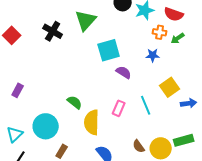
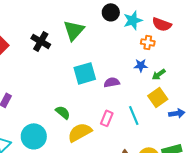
green arrow: (178, 38) -> (159, 74), moved
cyan square: (109, 50) -> (85, 73), moved
purple semicircle: (124, 72) -> (112, 82), turned -42
yellow semicircle: (92, 122) -> (80, 132), turned 60

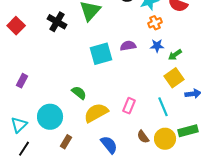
orange cross: (148, 42) -> (155, 23), moved, turned -32
purple semicircle: (112, 82) -> (128, 46), moved
cyan line: (134, 115) -> (163, 107), moved
pink rectangle: (107, 118) -> (129, 106), moved

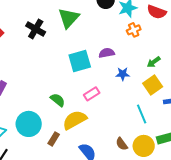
blue star: (157, 46) -> (123, 74), moved
pink rectangle: (129, 106) -> (92, 94), moved, turned 35
brown rectangle: (66, 142) -> (54, 139), moved

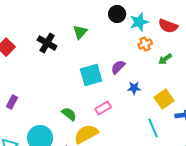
green triangle: (69, 18) -> (80, 32), size x0.7
purple semicircle: (107, 53) -> (118, 67), turned -35
green arrow: (154, 62) -> (165, 59), moved

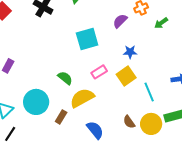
purple semicircle: (118, 67) -> (120, 21), moved
yellow square: (164, 99) -> (126, 76), moved

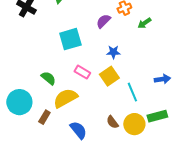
pink rectangle: (99, 72) -> (82, 72), turned 63

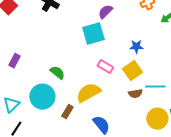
purple semicircle: (103, 21) -> (105, 12), moved
green semicircle: (48, 78) -> (57, 73), moved
cyan line: (132, 92) -> (155, 87), turned -66
brown semicircle: (112, 122) -> (135, 94), moved, turned -64

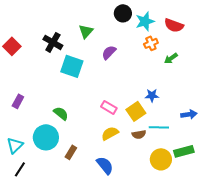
cyan square: (93, 34) -> (72, 66), moved, turned 35
blue star: (136, 47) -> (152, 95), moved
yellow semicircle: (88, 93) -> (110, 133), moved, size x0.7

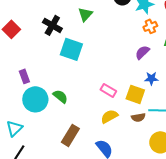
purple semicircle: (109, 52) -> (142, 52), moved
purple rectangle: (18, 101) -> (24, 76), moved, turned -48
yellow square: (136, 111) -> (135, 94), turned -36
cyan circle: (46, 137) -> (35, 99), moved
brown rectangle: (71, 152) -> (70, 135), size x1.5

